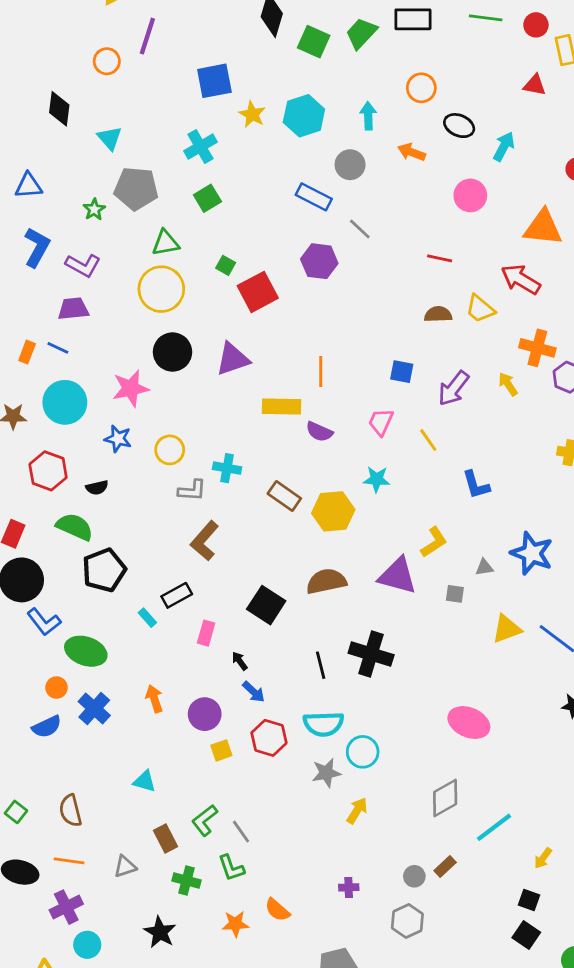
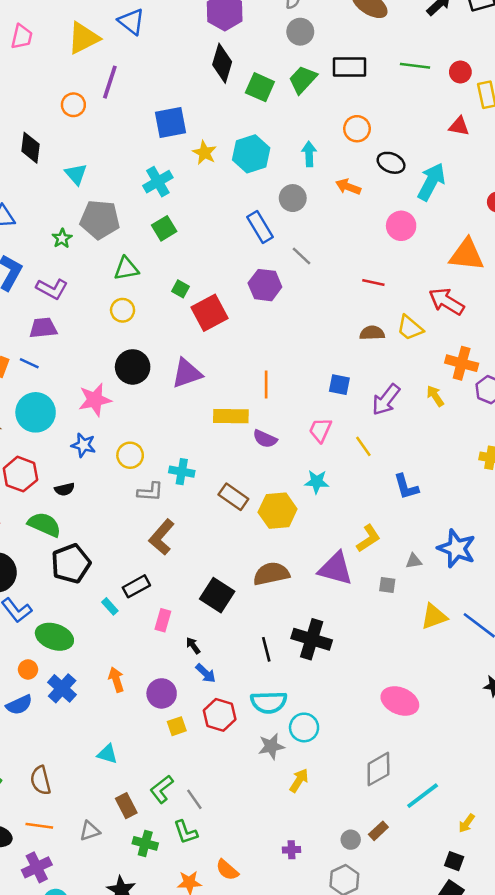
cyan arrow: (504, 147) -> (431, 182), size x1.4
blue rectangle: (314, 197) -> (260, 227), turned 32
yellow circle: (161, 289) -> (123, 310), size x0.6

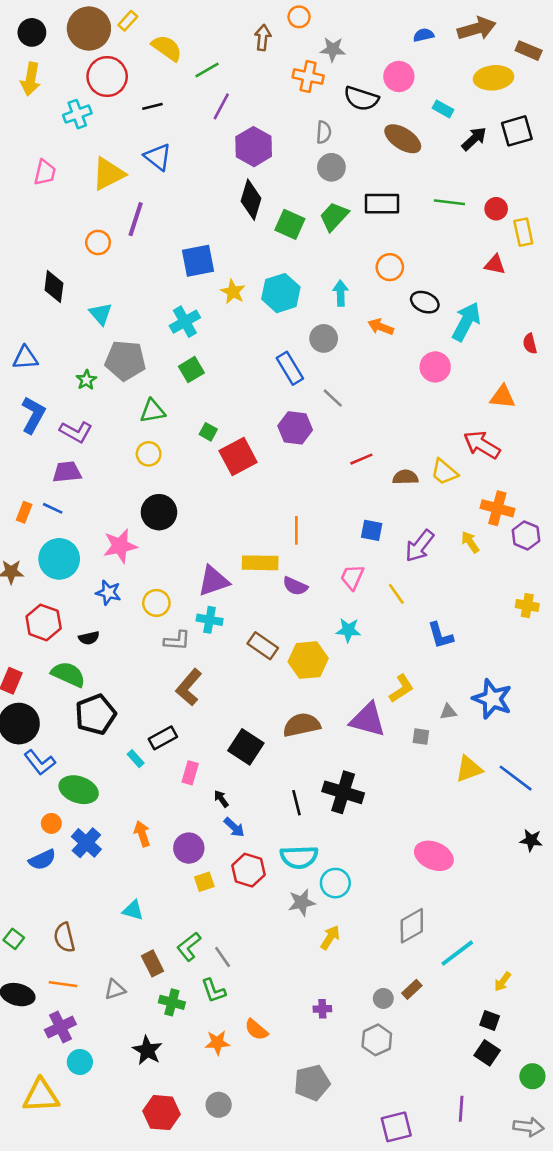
orange triangle: (467, 255) -> (503, 397), size x0.7
red line: (373, 283) -> (361, 459), moved, turned -35
purple triangle: (187, 373) -> (213, 581), moved

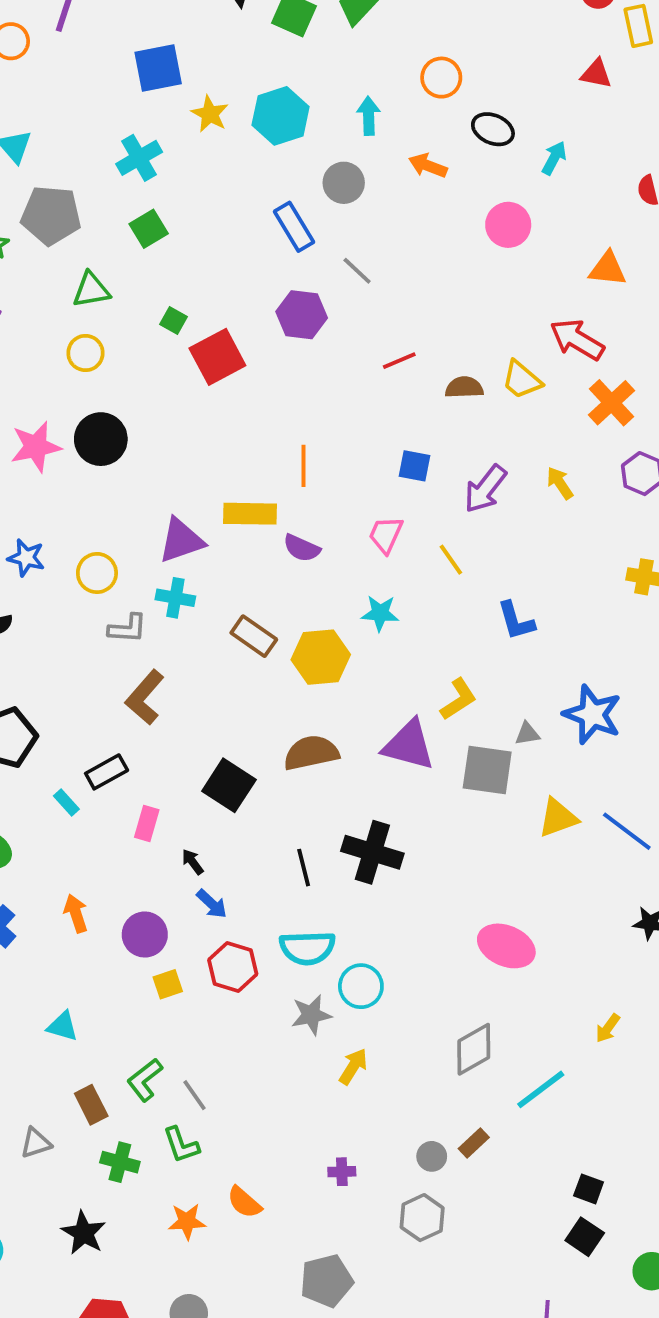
cyan arrow: (466, 322) -> (554, 158), size x0.6
orange cross: (497, 508) -> (612, 403), moved, turned 32
pink star: (120, 546) -> (36, 447), moved
gray square: (421, 737) -> (487, 770), size x2.0
yellow arrow: (503, 982) -> (608, 1028), moved

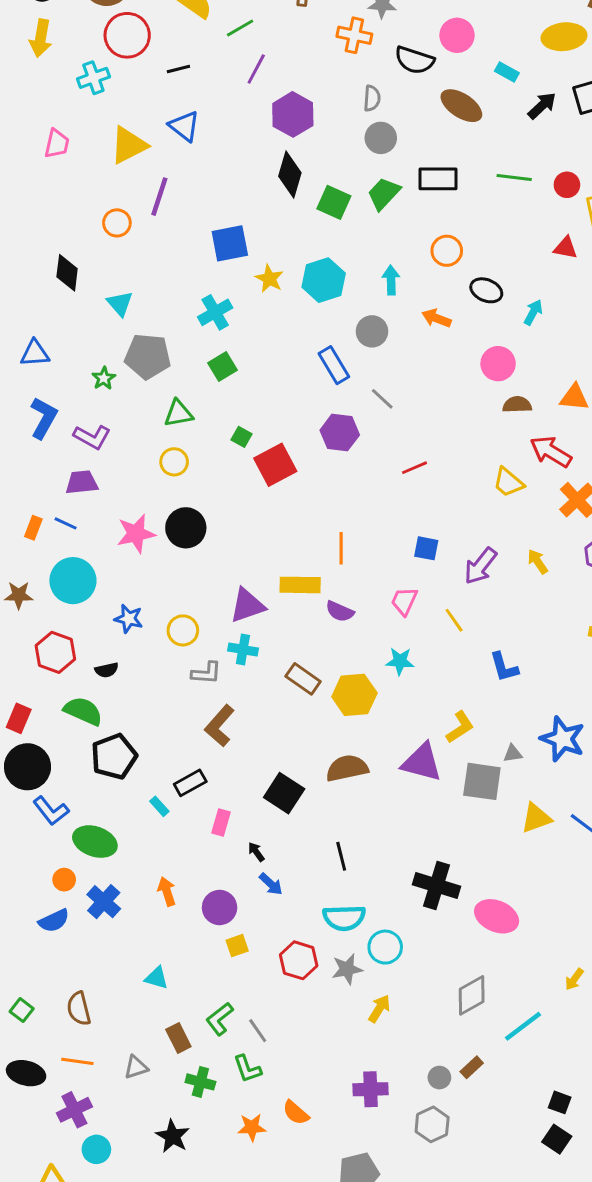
brown semicircle: (464, 387) -> (517, 405), moved
black cross: (372, 852) -> (436, 885), moved
red hexagon: (233, 967) -> (299, 960), moved
purple cross: (342, 1172) -> (371, 1089), size x1.6

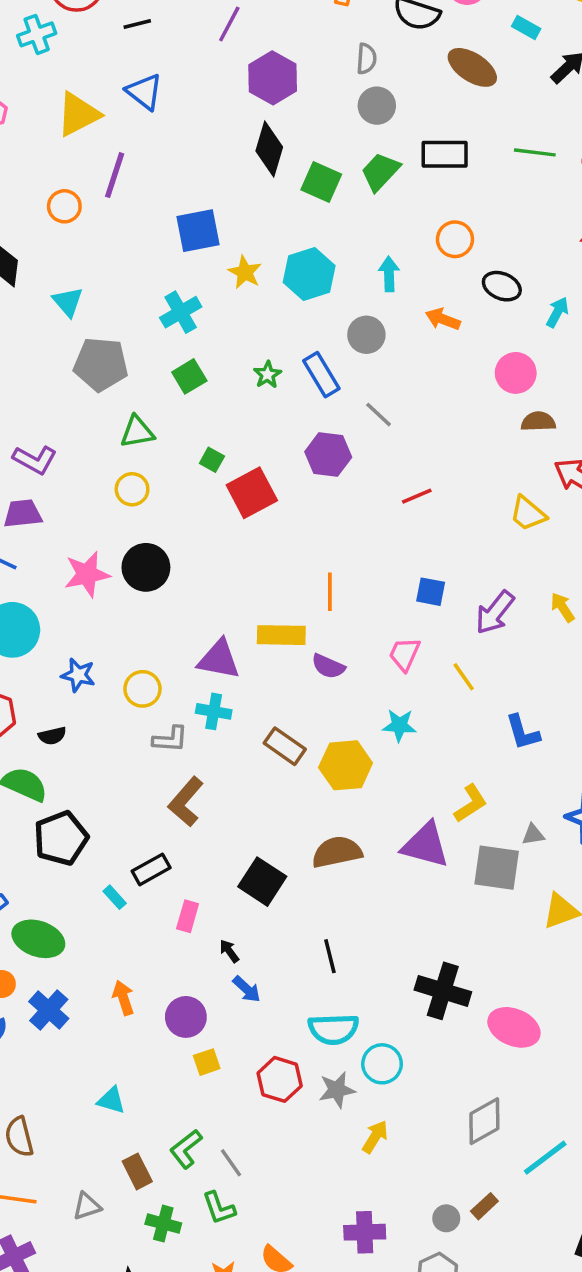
green star: (104, 378) -> (267, 375), moved
purple triangle: (247, 606) -> (219, 659), turned 30

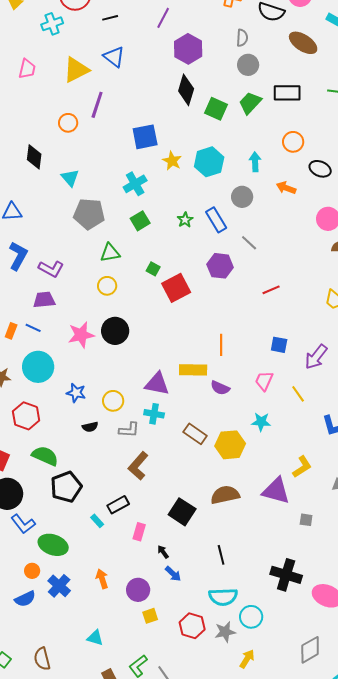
black semicircle: (52, 736) -> (90, 427), moved
gray square: (497, 868) -> (306, 520), moved, size x0.5

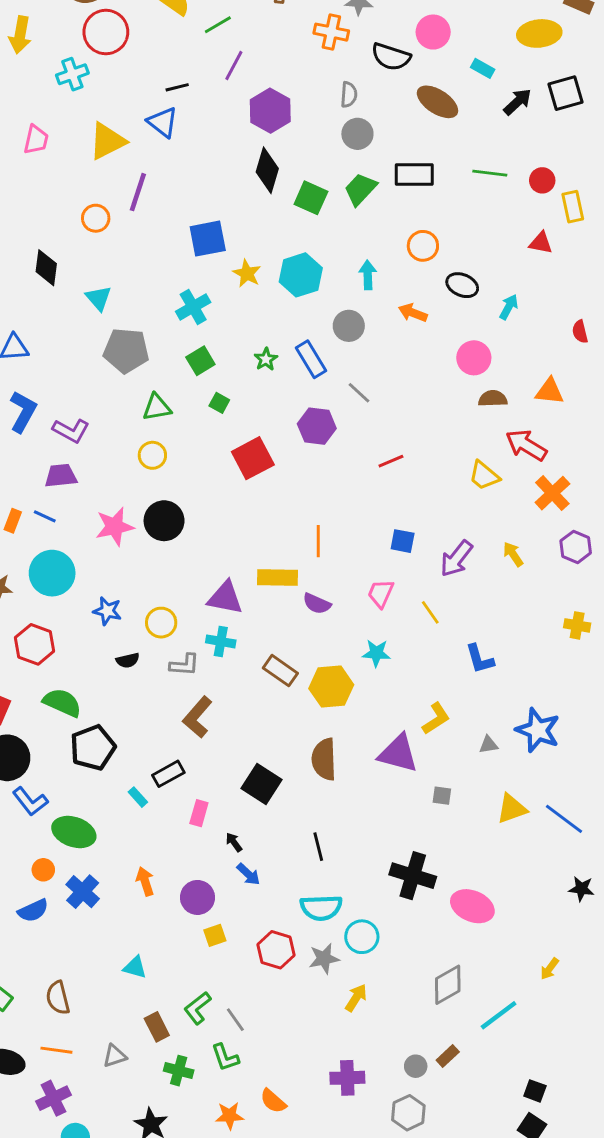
black line: (110, 18) -> (177, 87), moved
green square: (153, 269) -> (219, 403), moved
brown semicircle: (225, 495) -> (324, 759), turned -80

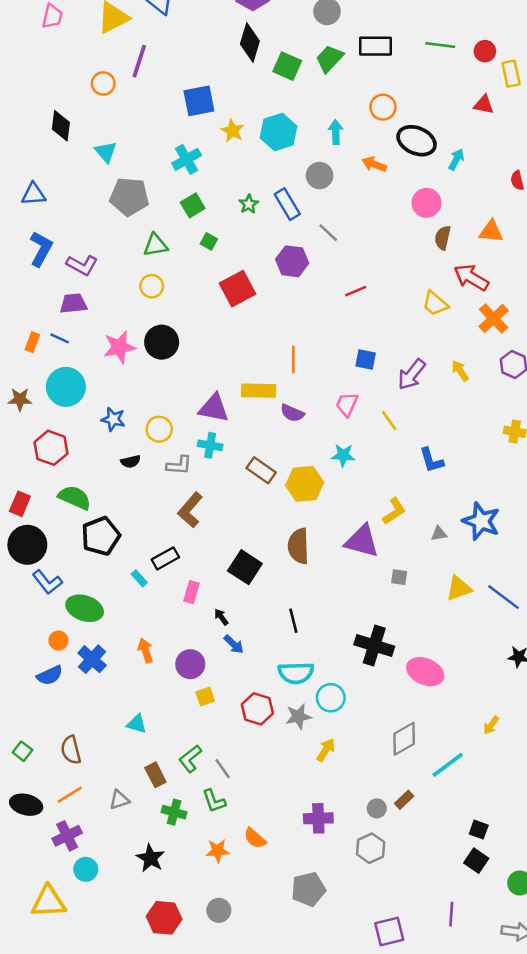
black ellipse: (462, 285) -> (417, 141), size x1.4
brown semicircle: (493, 399) -> (443, 238), turned -75
orange line: (56, 1050) -> (70, 795), turned -40

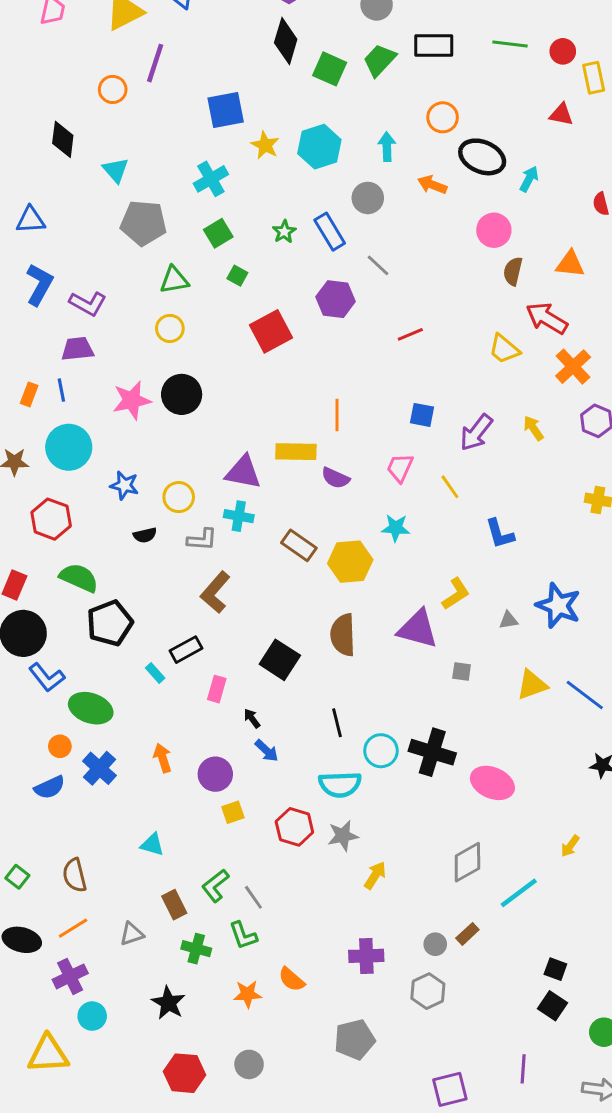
blue line: (60, 338) -> (61, 390), turned 54
cyan circle: (331, 698) -> (381, 751), moved

